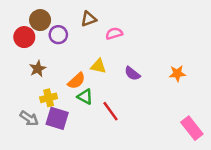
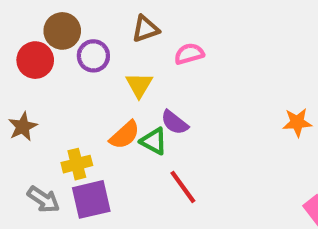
yellow triangle: (98, 66) -> (139, 85), moved, turned 49
brown star: (38, 69) -> (23, 127), moved
purple semicircle: (132, 74) -> (175, 122), moved
green triangle: (85, 97) -> (154, 141), moved
purple square: (57, 118) -> (91, 199), turned -30

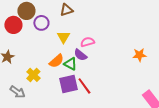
pink semicircle: (189, 54) -> (87, 42), moved
yellow cross: (77, 164) -> (33, 75), turned -32
purple square: (91, 199) -> (68, 84), moved

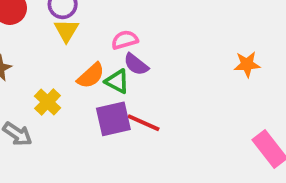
yellow triangle: (63, 37) -> (66, 30), moved
pink semicircle: (87, 42) -> (125, 40), moved
red line: (84, 86) -> (144, 123), turned -30

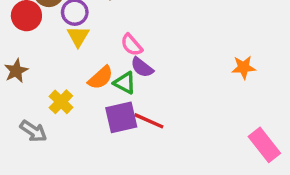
pink semicircle: (125, 40) -> (132, 45), turned -115

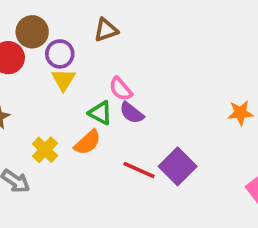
orange semicircle: (101, 78) -> (87, 142), moved
green triangle: (125, 83) -> (100, 113), moved
purple square: (121, 117) -> (178, 166), moved, turned -32

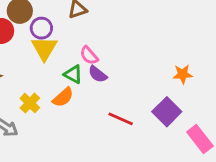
yellow triangle: (63, 80) -> (44, 48), size x1.4
purple square: (178, 166) -> (167, 112), moved
red line: (139, 170) -> (121, 119), moved

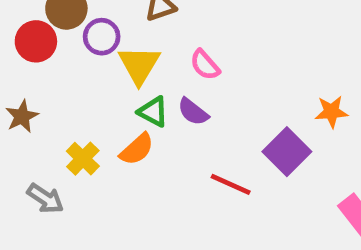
yellow triangle: (44, 48) -> (139, 65), moved
pink semicircle: (89, 55) -> (205, 65), moved
purple square: (167, 112) -> (287, 152), moved

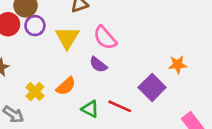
purple circle: (102, 37) -> (35, 26), moved
pink semicircle: (205, 65) -> (105, 38), size x1.4
green triangle: (153, 112) -> (90, 109), moved

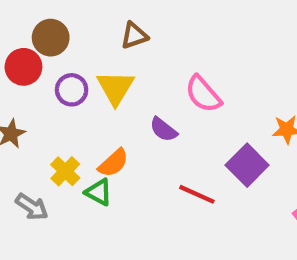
purple circle: (35, 26) -> (72, 90), moved
pink semicircle: (105, 38) -> (203, 94), moved
green triangle: (90, 109) -> (99, 192), moved

